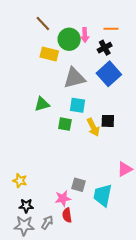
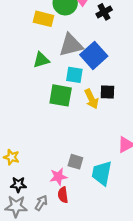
blue square: (109, 74) -> (94, 55), moved
green triangle: (42, 104) -> (41, 60), moved
green square: (65, 124) -> (61, 95), size x1.5

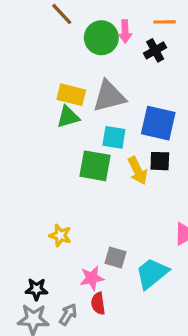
yellow rectangle: (43, 19) -> (71, 95), moved
blue square: (94, 55) -> (158, 123), moved, turned -35
yellow star: (11, 157) -> (60, 235), moved
cyan trapezoid: (102, 173) -> (152, 273), turned 40

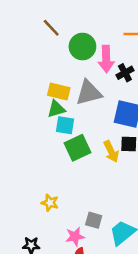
pink arrow: (125, 31) -> (106, 59), moved, size x1.5
black cross: (155, 50) -> (125, 73), moved
cyan square: (114, 137) -> (65, 125), moved
green square: (95, 166) -> (77, 148), turned -35

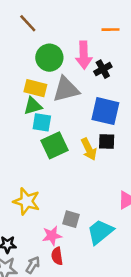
green circle: (82, 47) -> (49, 58), moved
yellow star: (50, 203) -> (27, 201), size x1.5

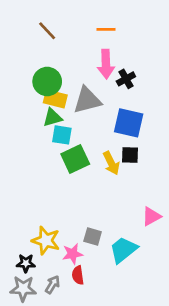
orange line: (110, 30) -> (106, 29), moved
green circle: (49, 58) -> (47, 81), moved
yellow star: (27, 201) -> (46, 240), moved

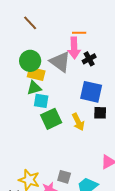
orange line: (106, 29) -> (79, 33), moved
gray triangle: (87, 100) -> (60, 62), moved, turned 50
black square: (130, 155) -> (100, 113), moved

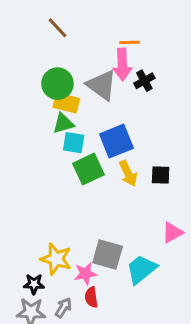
blue square: (91, 92) -> (116, 141), moved, turned -35
black square: (100, 113) -> (161, 175), moved
gray square: (64, 177) -> (108, 255), size x1.5

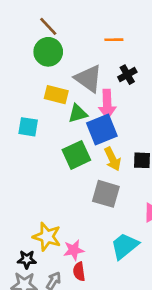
pink arrow: (122, 64) -> (107, 104), moved
green circle: (57, 84) -> (48, 52), moved
green triangle: (63, 123) -> (78, 113), moved
cyan square: (74, 143) -> (28, 127), moved
gray square: (108, 255) -> (106, 194), moved

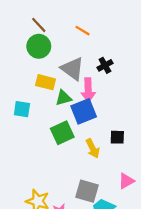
orange line: (114, 40) -> (83, 31), moved, turned 32
yellow arrow: (113, 159) -> (93, 148), moved
gray square: (106, 194) -> (87, 191), moved

